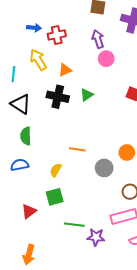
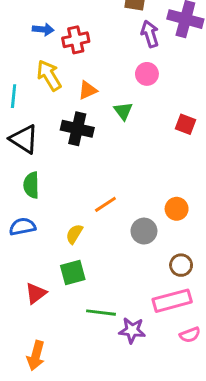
purple arrow: (98, 39) -> (150, 34), moved
green triangle: (87, 95) -> (123, 111), moved, turned -32
orange line: (77, 149) -> (105, 204), turned -42

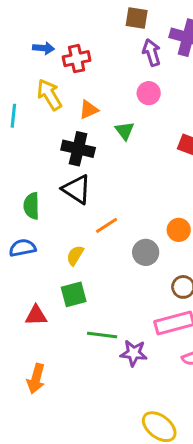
black triangle: (24, 139) -> (77, 189), moved
red triangle: (36, 293) -> (36, 316), turned 35

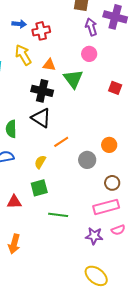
orange triangle: (89, 110) -> (49, 65), turned 32
green triangle: (125, 131) -> (73, 79), size x1.5
purple star: (134, 353) -> (94, 236), moved

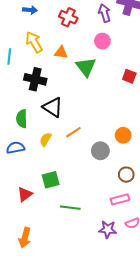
red cross: (41, 31) -> (68, 17), moved, turned 36
black cross: (42, 91) -> (35, 79), moved
yellow semicircle: (40, 162) -> (45, 139), moved
red triangle: (14, 202) -> (25, 194), turned -35
pink rectangle: (106, 207) -> (120, 199), size x0.7

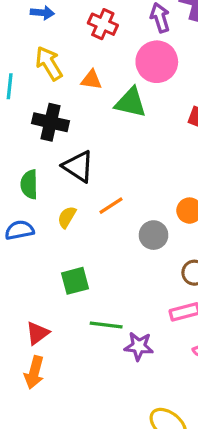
pink circle: (102, 41) -> (157, 62), size x1.6
green triangle: (86, 67) -> (131, 103), turned -40
red triangle: (25, 194) -> (37, 333), moved
purple star: (108, 229) -> (139, 346), moved

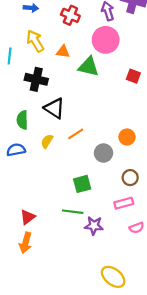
green square: (75, 281) -> (82, 184), moved

